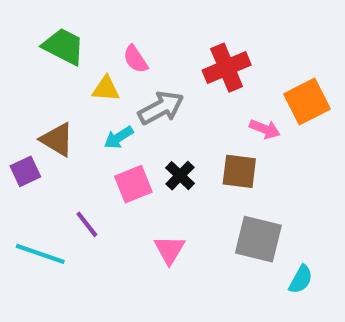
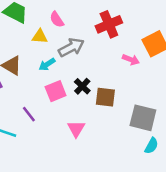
brown square: (239, 171) -> (105, 97), moved
gray square: (258, 239) -> (143, 118), moved

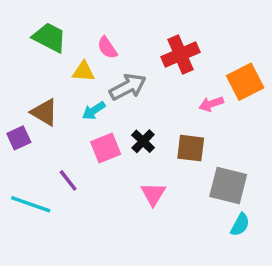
pink arrow: (131, 60) -> (211, 104), turned 140
brown square: (105, 97) -> (191, 148), moved
pink triangle: (76, 129) -> (153, 194), moved

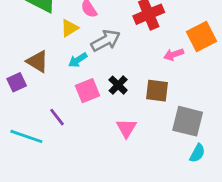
yellow triangle: (83, 71) -> (69, 28), turned -36

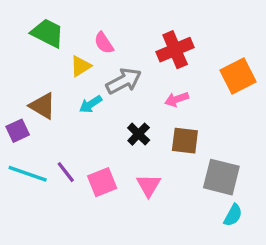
pink arrow: (174, 54) -> (177, 99), moved
pink square: (88, 91) -> (102, 182), moved
cyan line: (26, 136) -> (28, 174), moved

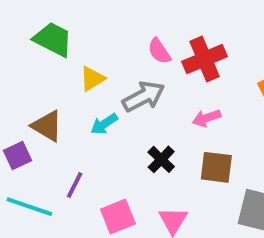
pink semicircle: (104, 43) -> (159, 51), moved
purple line: (66, 172) -> (75, 185), moved, turned 65

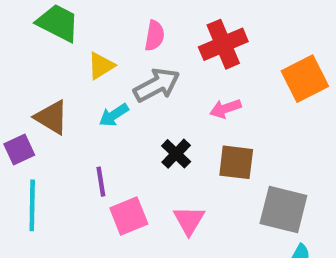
pink semicircle: (159, 51) -> (155, 36), moved, turned -136
purple line: (75, 185) -> (101, 182), moved, turned -36
cyan line: (29, 207) -> (32, 205), turned 72

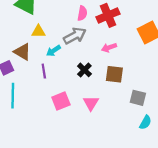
pink semicircle: (155, 36) -> (82, 13), moved
yellow triangle: (101, 66) -> (38, 31), moved, turned 32
purple line: (101, 182) -> (44, 71), moved
gray square: (283, 210) -> (138, 98), size x0.7

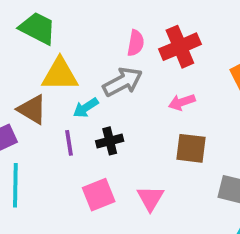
yellow triangle: (38, 31) -> (60, 74), size x1.5
black cross: (84, 70) -> (110, 141), moved, turned 32

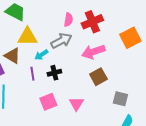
pink arrow: (182, 102) -> (93, 52), size x1.6
brown square: (191, 148) -> (98, 77), turned -36

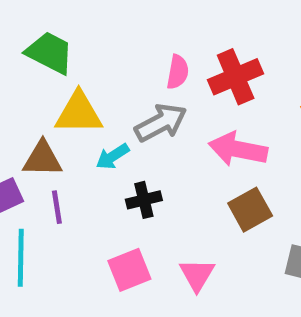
pink arrow: (93, 52) -> (238, 149), turned 30
brown triangle: (12, 56) -> (42, 159), turned -30
purple line: (32, 74) -> (57, 207), moved

